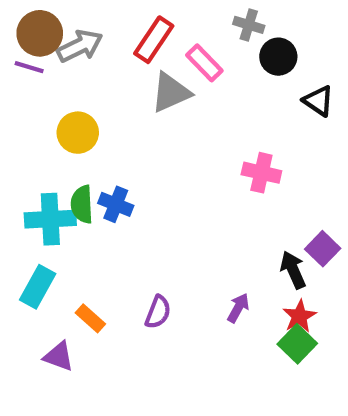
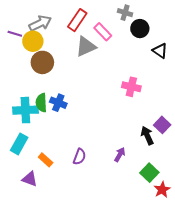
brown circle: (40, 33) -> (42, 62), moved
yellow circle: (78, 133) -> (33, 41), moved
red star: (299, 316) -> (162, 190), moved

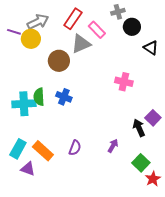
gray cross: (125, 13) -> (118, 12), turned -32
brown circle: (42, 62) -> (59, 61), moved
blue cross: (58, 103) -> (64, 97), moved
cyan rectangle: (19, 144) -> (18, 149), moved
orange rectangle: (46, 160) -> (43, 151), size x1.5

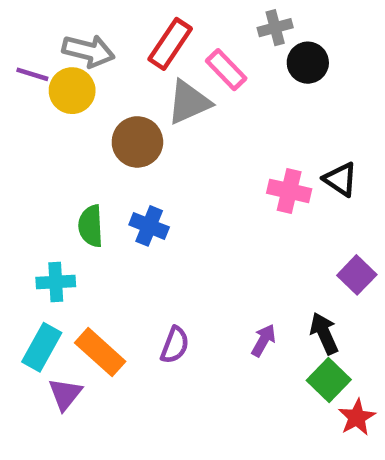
gray arrow: (38, 22) -> (88, 51), turned 40
black triangle: (151, 48) -> (340, 179), moved
cyan cross: (24, 104) -> (56, 282), moved, size x0.7
black arrow: (139, 128) -> (324, 333), moved
purple triangle: (28, 169) -> (65, 394), turned 49

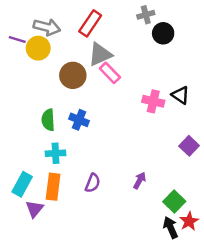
pink rectangle: (226, 70) -> (110, 73), moved
cyan cross: (56, 282) -> (56, 153), moved
black arrow: (324, 333) -> (171, 227), moved
orange rectangle: (100, 352) -> (53, 187), turned 55

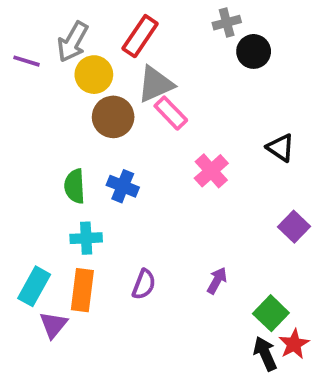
gray arrow: (47, 27) -> (73, 42), turned 105
yellow circle: (38, 48) -> (94, 75), moved
pink cross: (153, 101) -> (211, 171), moved, turned 35

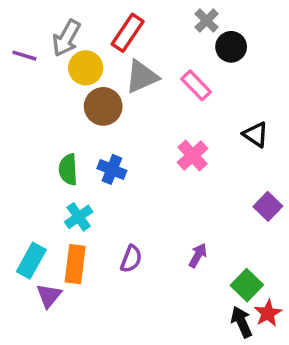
gray cross: (227, 23) -> (207, 21), turned -30
pink rectangle: (171, 113) -> (196, 85), moved
cyan cross: (86, 238) -> (79, 217), turned -32

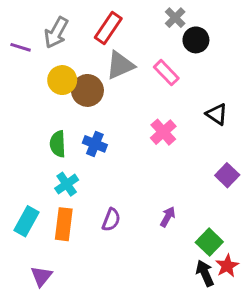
yellow circle: (86, 68) -> (62, 80), moved
purple triangle: (49, 296) -> (41, 276), moved

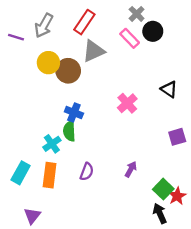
pink rectangle: (166, 73) -> (130, 38), moved
green semicircle: (58, 144) -> (69, 131), moved
purple square: (227, 175) -> (177, 137), turned 30
red star: (227, 266) -> (177, 196), moved

